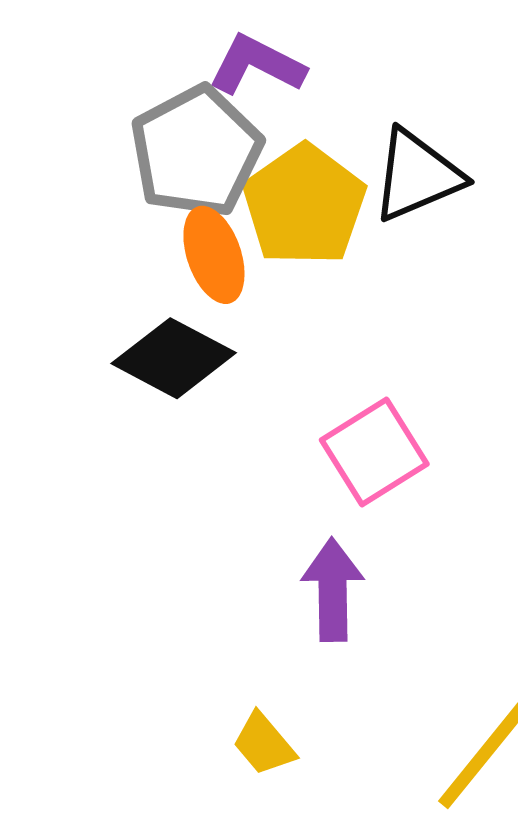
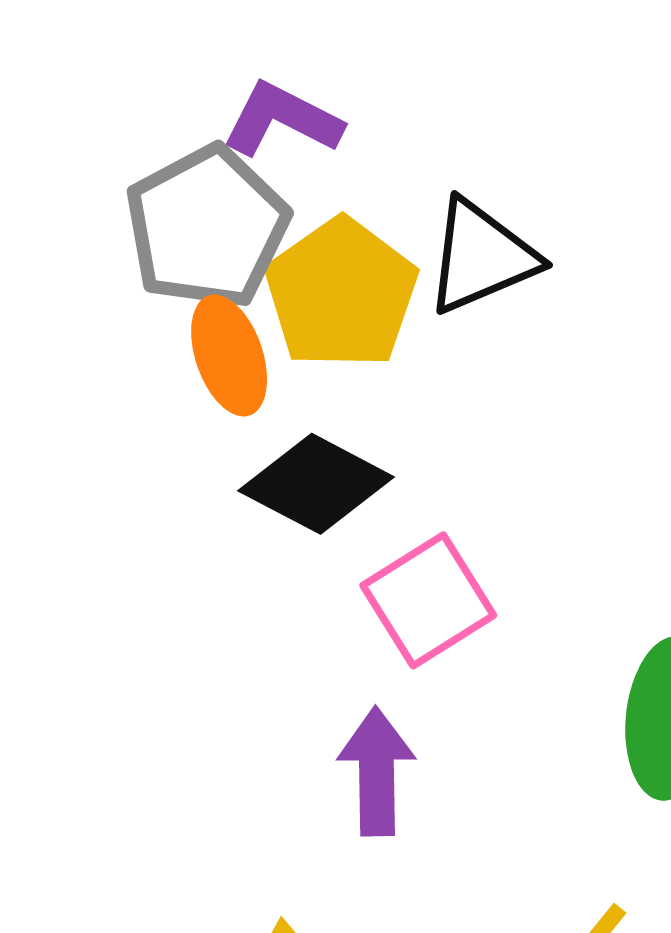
black diamond: (174, 358) -> (316, 484), moved

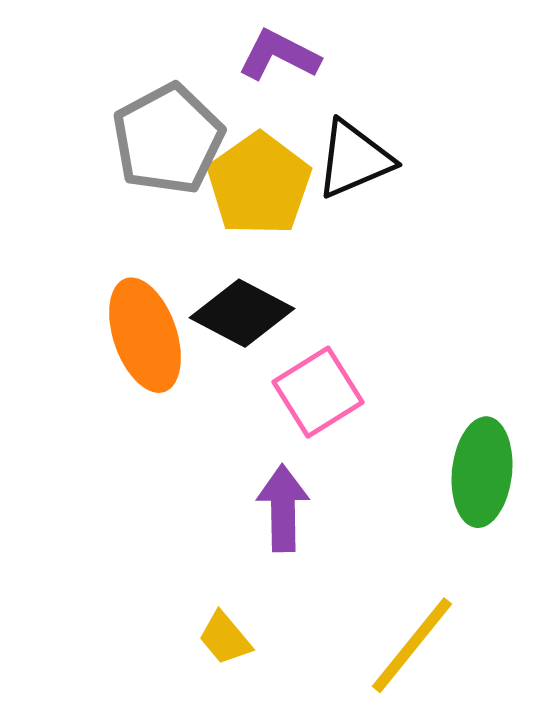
purple L-shape: (282, 119) -> (279, 55), moved
orange ellipse: (229, 355) -> (145, 335), moved, size x1.4

